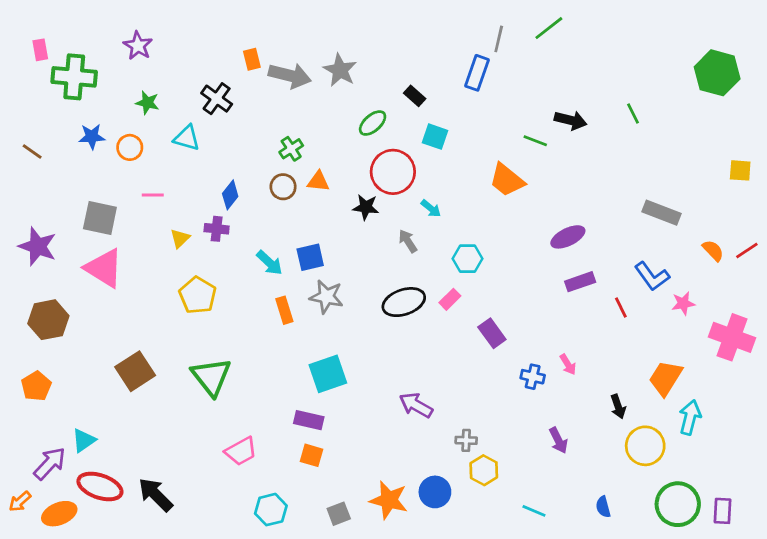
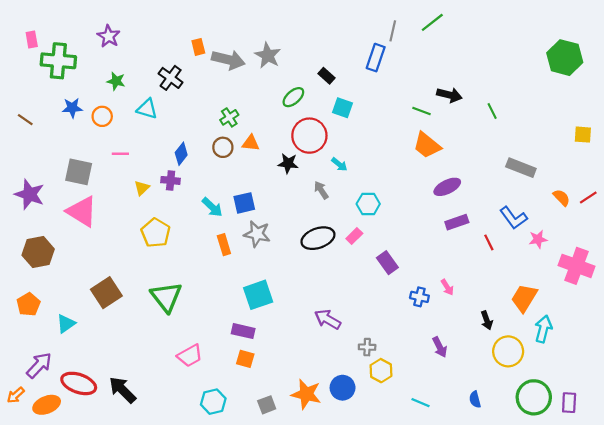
green line: (633, 114) -> (492, 111), moved
orange trapezoid: (507, 180) -> (427, 145), moved
cyan triangle: (84, 440) -> (66, 324), moved

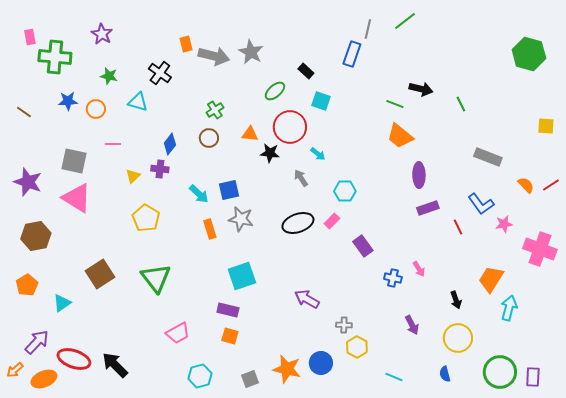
orange triangle: (251, 143) -> (250, 134), moved
purple ellipse: (447, 187) -> (419, 175), turned -65
yellow circle: (508, 351) -> (458, 338), moved

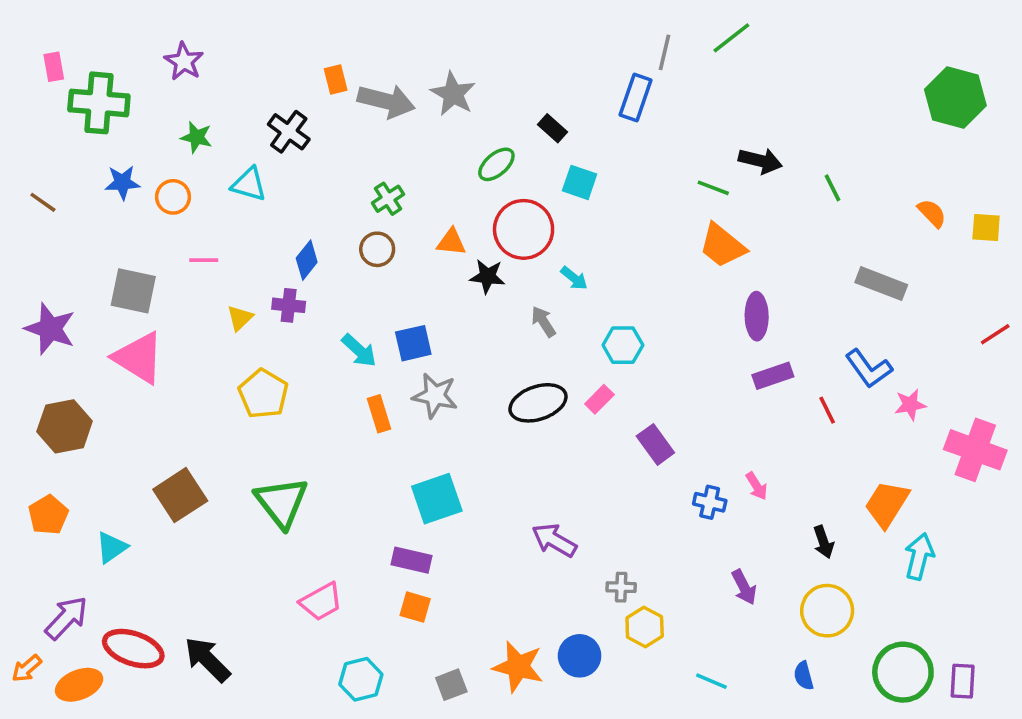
orange semicircle: (526, 185) -> (932, 213), moved

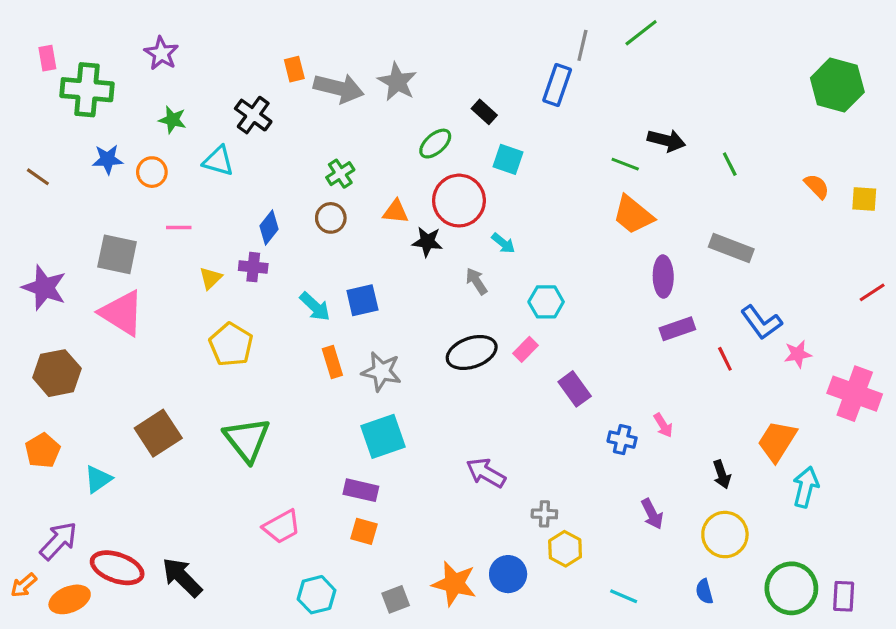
gray rectangle: (881, 284) -> (731, 248), moved
gray star: (435, 396) -> (381, 371), moved

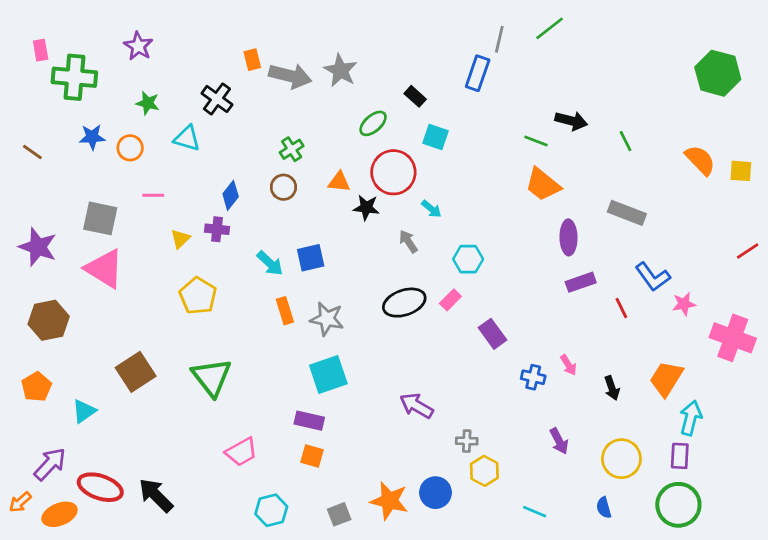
orange semicircle: (817, 186) -> (700, 160), size x1.4
black arrow: (722, 474) -> (612, 388), moved
purple rectangle: (844, 596) -> (680, 456), moved

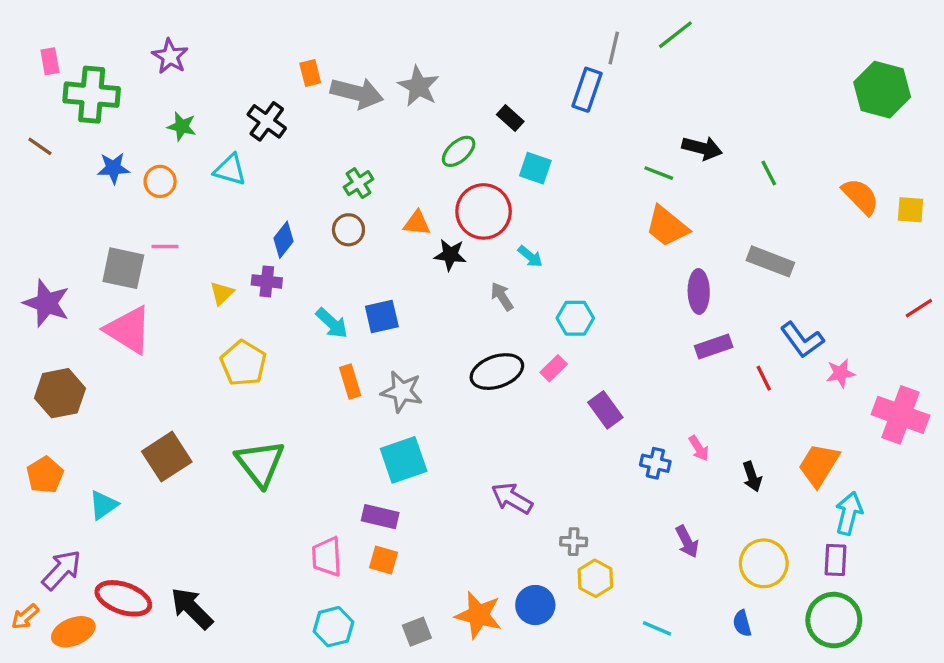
brown line: (32, 152) -> (40, 146), moved
pink line: (153, 195) -> (165, 246), moved
pink trapezoid: (241, 452) -> (327, 557), moved, turned 116

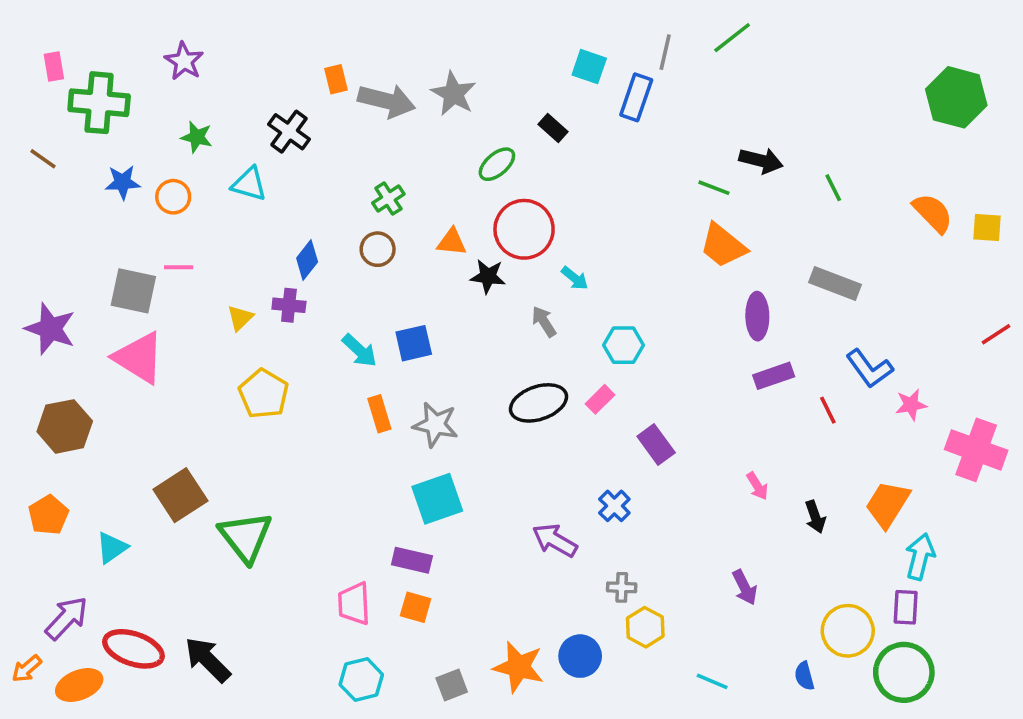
cyan square: (535, 168) -> (589, 67), moved
green triangle: (260, 463) -> (246, 537), moved
blue cross: (655, 463) -> (614, 506), moved, turned 32
yellow circle: (764, 563) -> (848, 631), moved

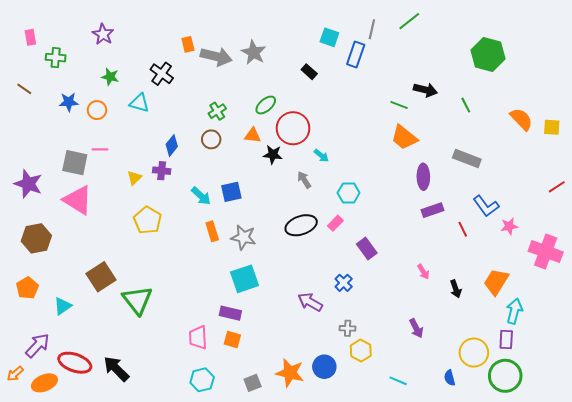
green hexagon: (956, 97) -> (488, 54), moved
green cross: (99, 103) -> (56, 58), size x0.6
green ellipse: (497, 164) -> (266, 105), moved

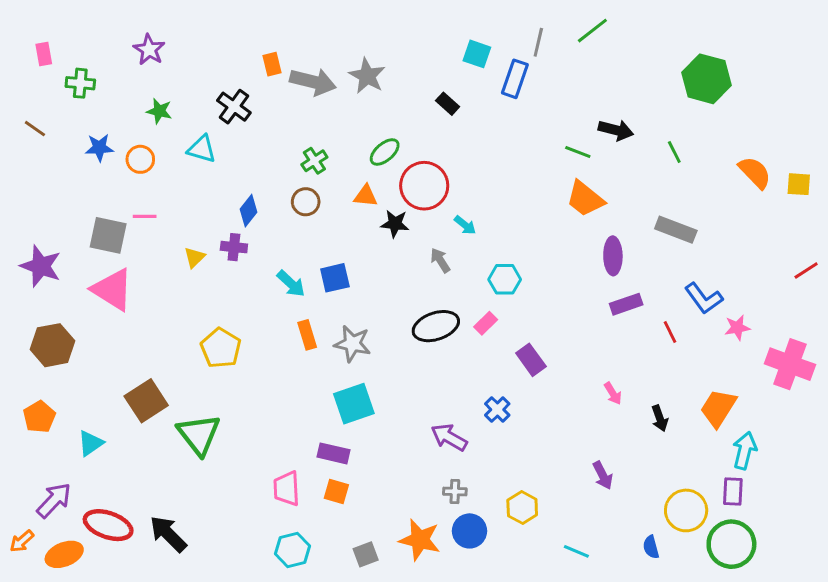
yellow pentagon: (148, 220) -> (221, 348), moved
gray cross: (348, 328) -> (455, 491), moved

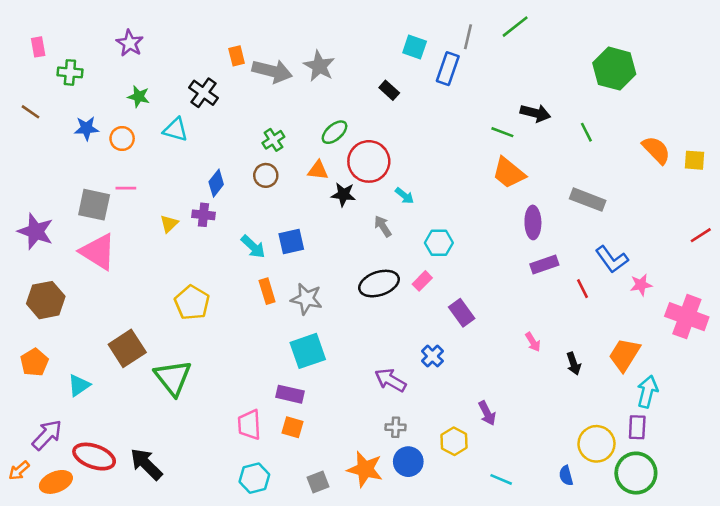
purple arrow: (603, 475) -> (487, 413), moved

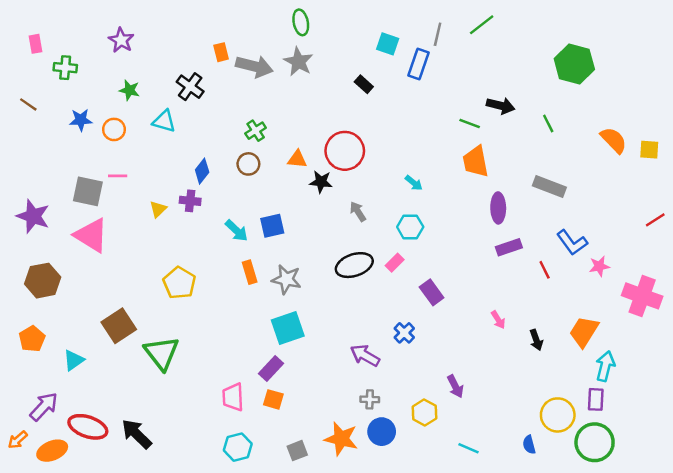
green ellipse: (334, 132) -> (301, 22), moved, turned -60
orange trapezoid: (509, 173) -> (476, 162), turned 40
cyan arrow: (404, 196) -> (414, 183), moved
purple rectangle: (290, 394) -> (271, 369), turned -60

